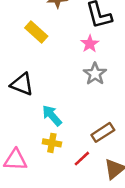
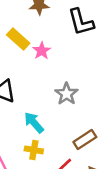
pink star: (90, 44) -> (42, 51), moved
gray star: (95, 74) -> (66, 94), moved

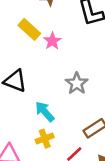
yellow cross: (34, 150) -> (45, 139), turned -30

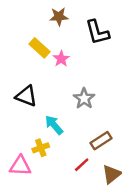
yellow cross: (45, 139) -> (41, 148), moved

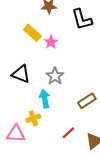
gray star: (84, 98) -> (55, 76), moved
cyan arrow: (54, 125) -> (45, 99), turned 30
brown rectangle: (101, 141) -> (87, 101), moved

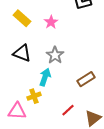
yellow rectangle: (32, 33) -> (22, 18), moved
cyan arrow: (45, 99) -> (45, 77), turned 30

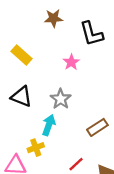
pink star: (51, 22) -> (71, 62), moved

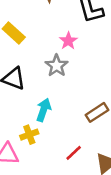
gray star: (61, 99) -> (57, 66), moved

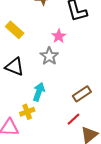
red line: (74, 153) -> (73, 119), moved

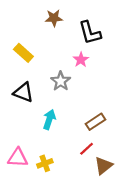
pink star: (59, 36) -> (81, 60), moved
yellow cross: (27, 112) -> (45, 163), moved

